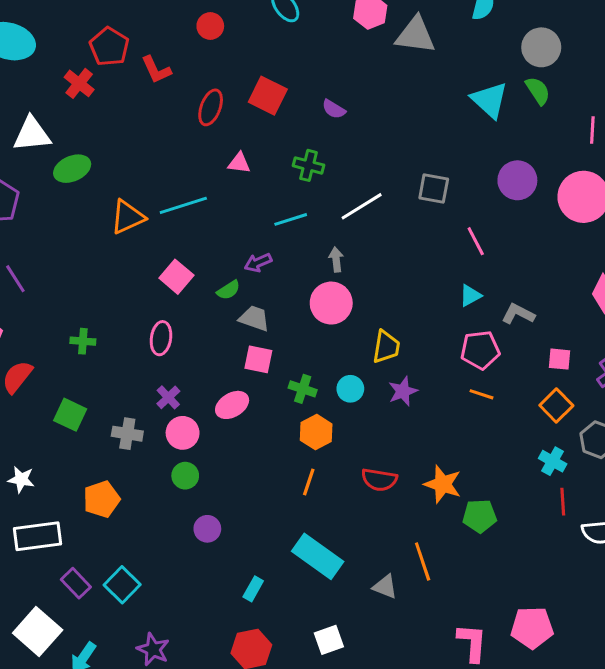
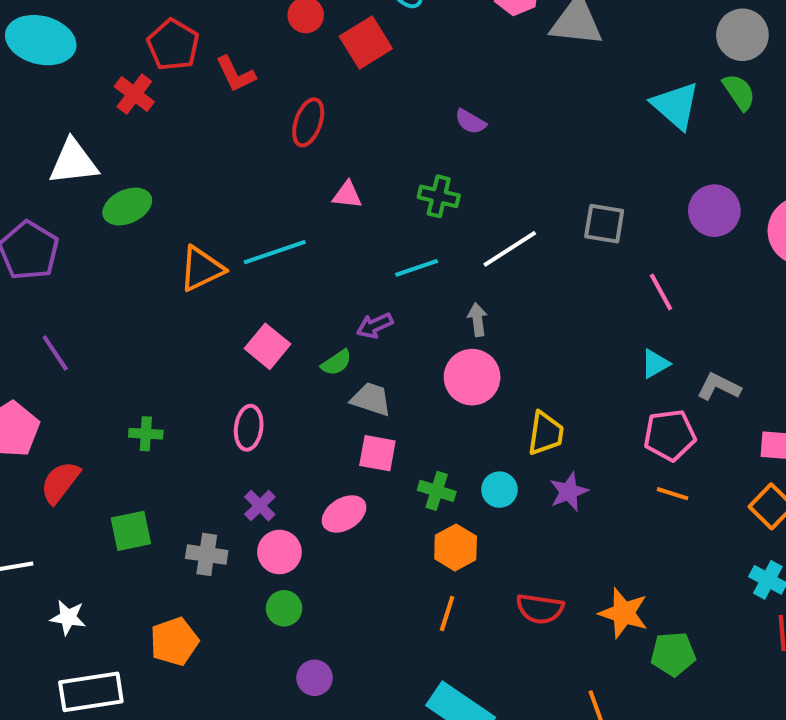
red square: (268, 96) -> (366, 43), moved, turned 33
green square: (70, 415) -> (131, 531), turned -36

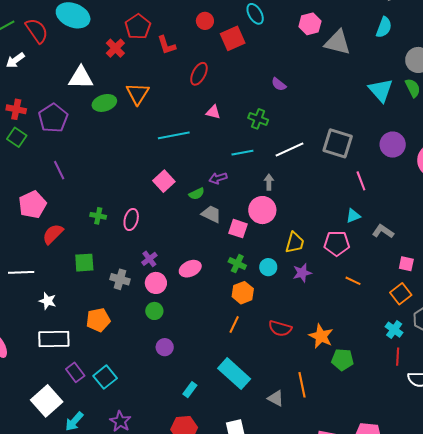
gray square: (604, 224) -> (338, 143), size x1.4
orange triangle: (202, 269) -> (138, 94), moved, turned -40
pink ellipse: (249, 428) -> (131, 219), moved
pink pentagon: (670, 435) -> (337, 243), moved
pink square: (377, 453) -> (238, 229), moved

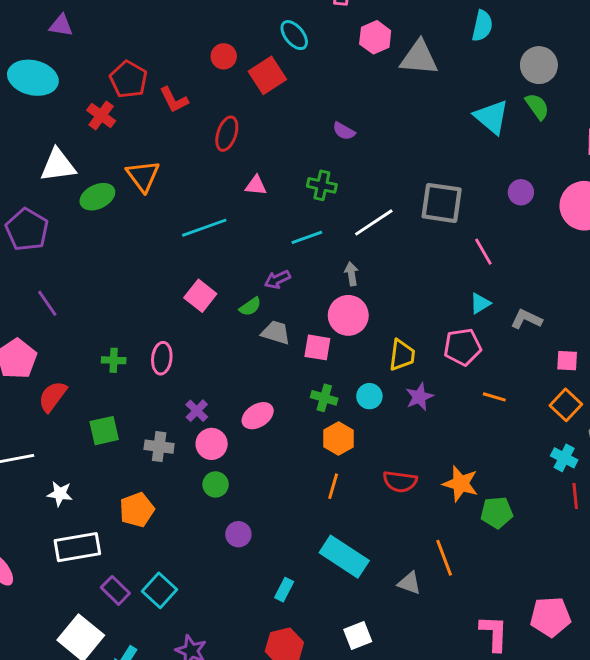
purple circle: (393, 145) -> (521, 192), size x0.7

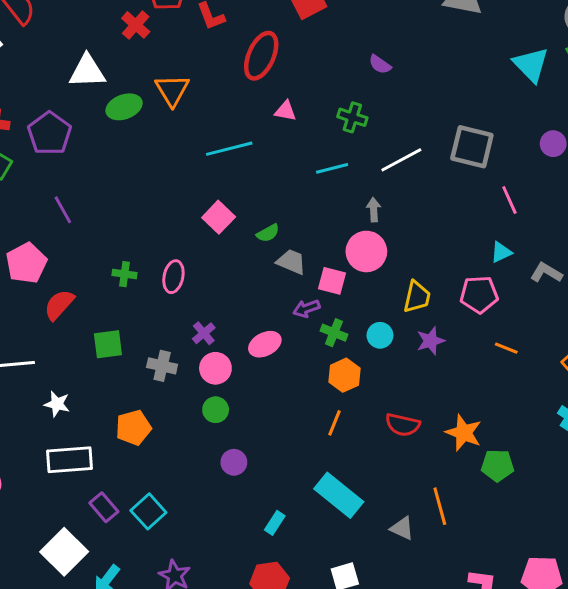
red ellipse: (227, 134) -> (261, 56), size x1.4
purple arrow: (277, 279) -> (306, 309), moved

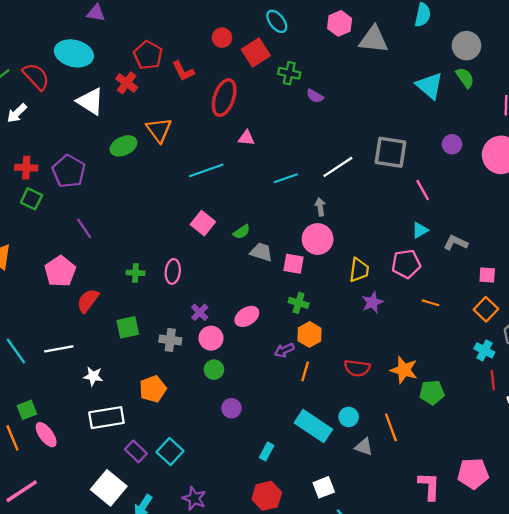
white triangle: (87, 71) -> (90, 101), moved, turned 40
green cross: (352, 117) -> (289, 73), moved
purple arrow: (306, 309) -> (284, 350), moved
cyan circle: (380, 335) -> (349, 417), moved

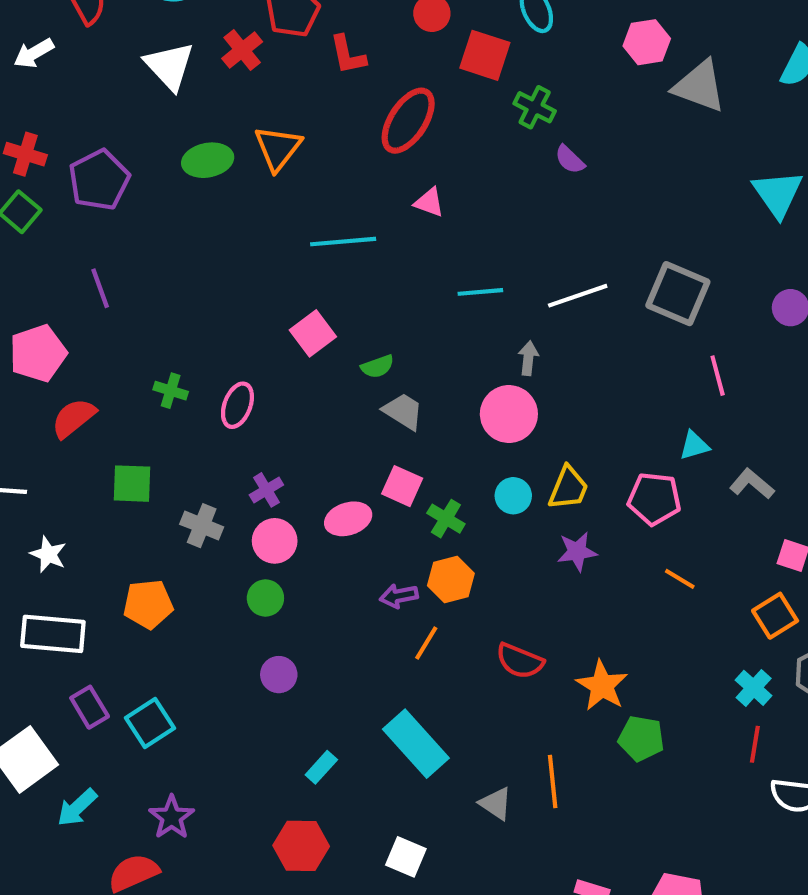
red square: (256, 53) -> (485, 55), turned 36
pink square: (293, 264) -> (402, 486), moved
cyan circle: (349, 417) -> (513, 496), moved
white square: (324, 487) -> (406, 857), turned 30

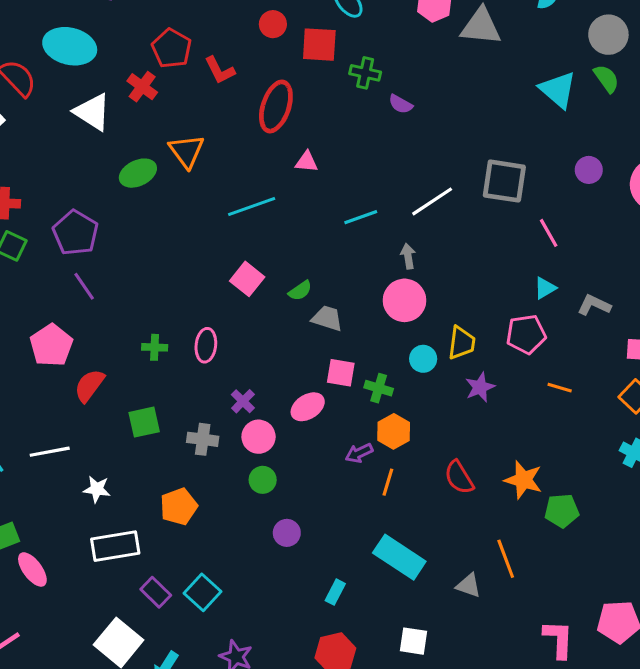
purple pentagon: (99, 180) -> (76, 233), moved
red semicircle: (520, 661) -> (459, 477), turned 51

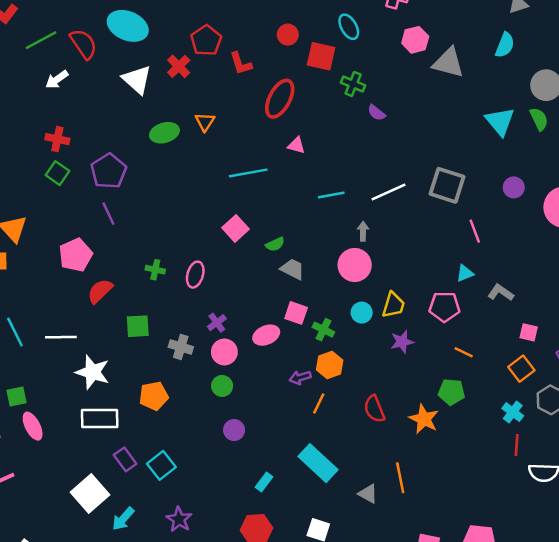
orange triangle: (187, 151) -> (205, 122), size x0.7
white star: (97, 489) -> (93, 372), size x1.6
green pentagon: (562, 511) -> (451, 392), moved

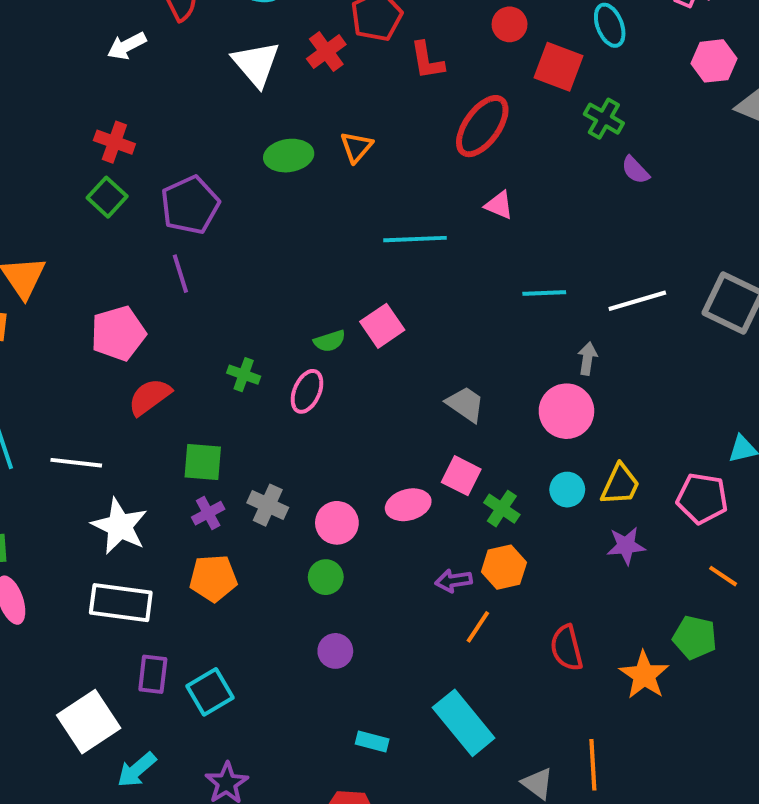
green semicircle: (275, 244) -> (330, 341), moved
purple cross: (217, 323) -> (208, 513), moved
purple rectangle: (125, 459) -> (153, 674), turned 35
cyan rectangle: (264, 482) -> (372, 741), turned 60

